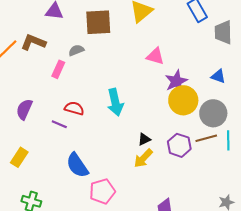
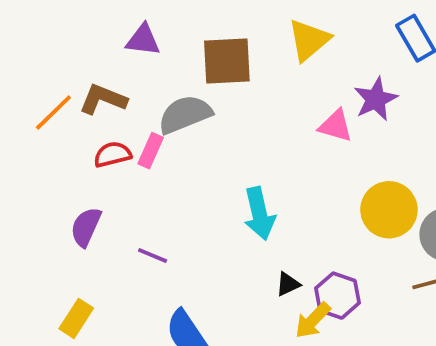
gray semicircle: (76, 50) -> (185, 114), size x1.8
purple star: (176, 81) -> (376, 99), moved
red semicircle: (74, 108) -> (112, 154), moved, turned -30
black triangle: (144, 139) -> (288, 284), moved
purple hexagon: (179, 145) -> (337, 296), moved

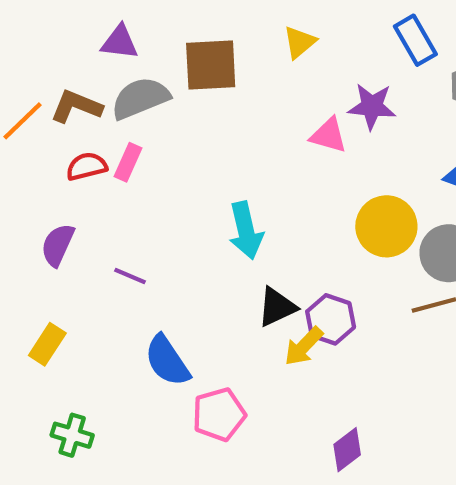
yellow triangle: (309, 40) -> (300, 42), size x0.7
purple star: (376, 99) -> (372, 106), turned 30
gray semicircle: (185, 114) -> (140, 98), moved
black triangle: (288, 284) -> (277, 307), size x1.5

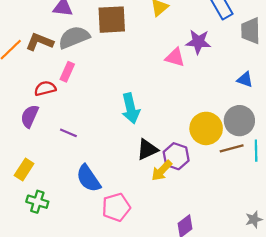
red semicircle: (87, 166) -> (45, 88), moved
yellow circle: (386, 226) -> (206, 128), moved
green cross: (72, 435) -> (37, 202), moved

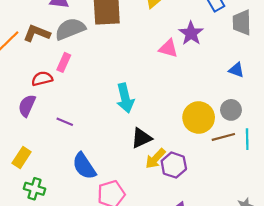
purple star: (198, 42) -> (191, 33), turned 30
gray circle: (239, 121) -> (231, 110), size x0.7
purple hexagon: (176, 156) -> (174, 165), moved

